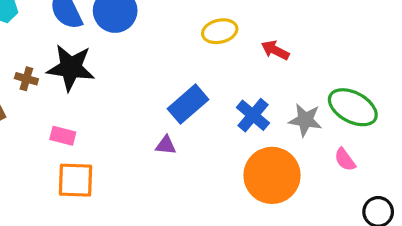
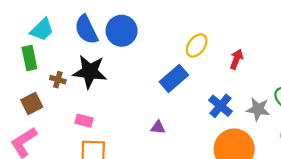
yellow ellipse: (220, 31) -> (197, 46), turned -40
red arrow: (275, 50) -> (236, 59), turned 84
blue rectangle: (188, 104) -> (174, 78), moved

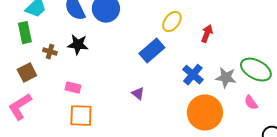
black star: (90, 72) -> (78, 45), size x0.7
purple triangle: (158, 127) -> (138, 94), turned 32

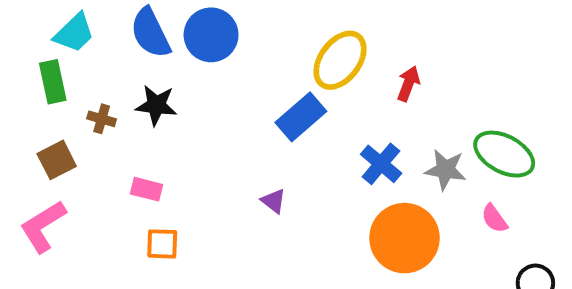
yellow ellipse: (172, 22) -> (340, 60), size x1.4
orange square: (81, 116) -> (162, 244), size x0.7

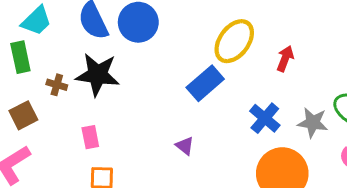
black star: (156, 105) -> (98, 75), size x1.4
pink rectangle: (147, 189) -> (90, 137), turned 65

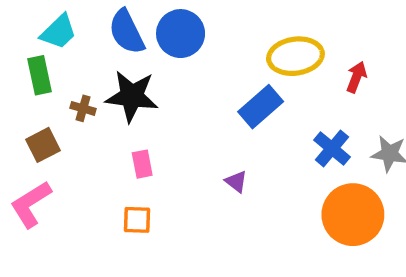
yellow ellipse: (234, 41) -> (295, 56), turned 45
pink rectangle: (90, 137) -> (142, 164), moved

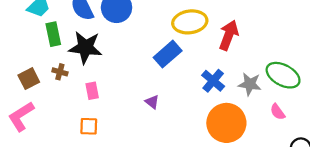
green rectangle: (40, 75) -> (53, 34), moved
red arrow: (356, 77) -> (229, 35), size x1.5
brown cross: (83, 108) -> (60, 72), moved

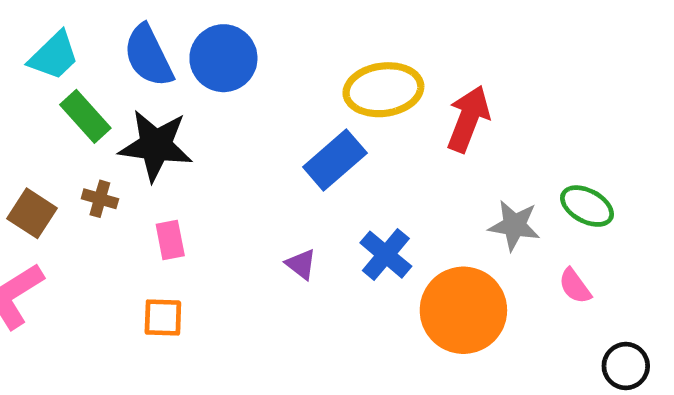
green rectangle: (53, 34) -> (85, 116), turned -30
green ellipse: (283, 75) -> (587, 206), size x0.7
brown square: (29, 79) -> (32, 213), turned -30
blue cross: (213, 81) -> (386, 255), moved

